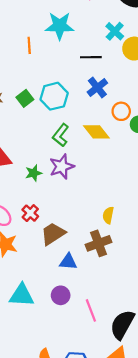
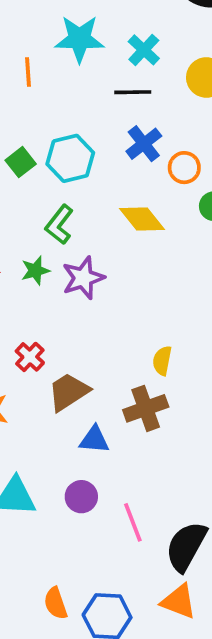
cyan cross: (115, 31) -> (144, 50), moved
orange circle: (121, 111) -> (184, 168), moved
green L-shape: (61, 135) -> (59, 225), moved
green star: (34, 173) -> (35, 271), moved

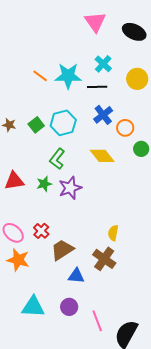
cyan star: (79, 39) -> (68, 76), moved
orange line: (28, 72) -> (40, 76), turned -49
brown cross: (146, 408) -> (104, 259), turned -35

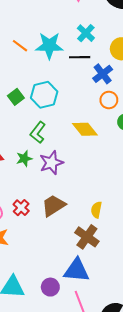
blue cross: (103, 115) -> (103, 74), moved
brown trapezoid: (62, 250) -> (53, 206), moved
blue triangle: (76, 276) -> (76, 270), moved, size x1.5

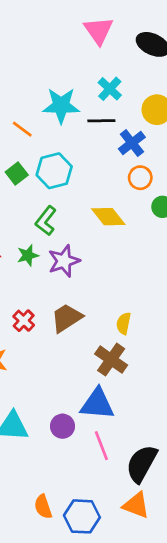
orange line: (20, 46) -> (22, 129), moved

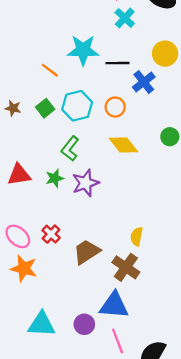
cyan cross: (110, 89) -> (125, 18), moved
orange circle: (140, 178) -> (115, 107), moved
brown trapezoid: (67, 318) -> (87, 252), moved

